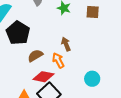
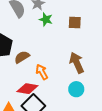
brown arrow: (66, 44) -> (77, 63), moved, size x1.5
brown semicircle: (35, 56) -> (22, 57), moved

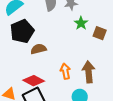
green star: (46, 19) -> (81, 23), moved
orange arrow: (42, 72) -> (65, 71), moved

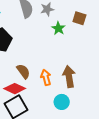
brown square: (100, 33) -> (79, 18), moved
brown semicircle: (39, 49) -> (23, 71), moved, turned 70

